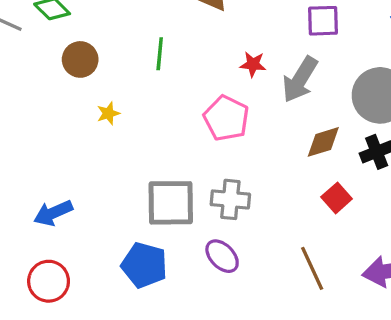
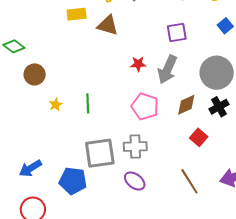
green line: (160, 54) -> (88, 103), moved
pink pentagon: (226, 118) -> (145, 106), moved
blue pentagon: (144, 265) -> (73, 181), moved

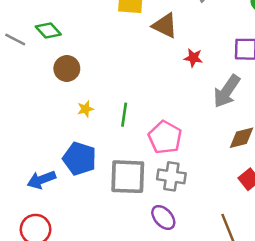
red star: (138, 64) -> (193, 58), moved
pink pentagon: (145, 106) -> (165, 137), moved
blue pentagon: (73, 181) -> (80, 159), moved

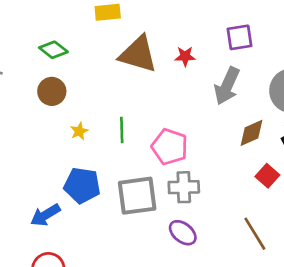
brown triangle: (165, 26) -> (138, 54), moved, size x1.4
green diamond: (48, 30) -> (53, 50), moved

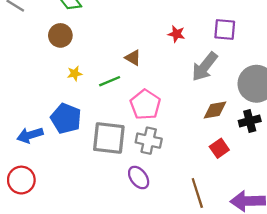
brown triangle: (138, 54) -> (133, 58), moved, size x0.5
green line: (122, 130) -> (110, 81), turned 55

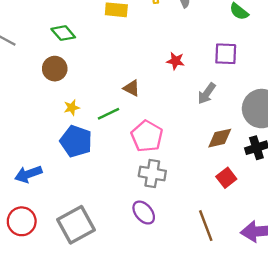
gray arrow: (205, 67) -> (207, 94), size x0.7
blue pentagon: (66, 118) -> (76, 141), moved
gray square: (109, 138) -> (76, 225), moved, turned -32

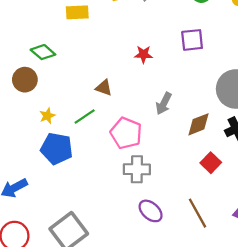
green diamond: (63, 33) -> (43, 52), moved
gray arrow: (207, 94) -> (164, 104), moved
purple ellipse: (144, 213) -> (151, 211), moved

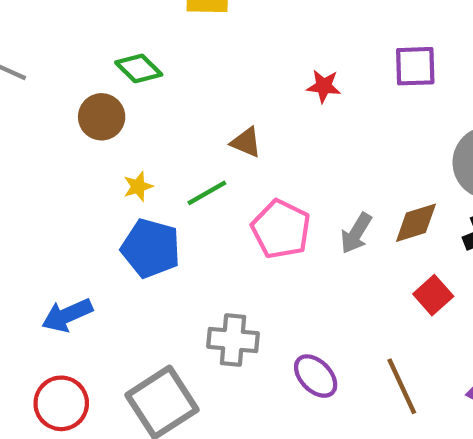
gray arrow: (164, 104) -> (356, 233), moved
gray cross: (137, 169) -> (233, 340), moved

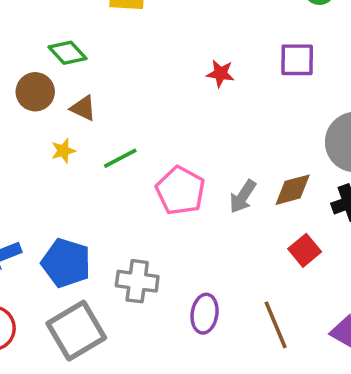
brown triangle: (246, 142) -> (83, 108), moved
blue pentagon: (151, 248) -> (66, 263), moved
purple ellipse: (316, 376) -> (205, 314), turned 51

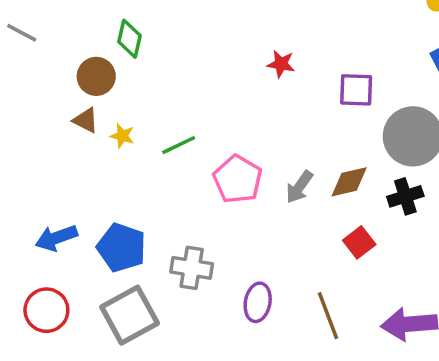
green diamond: (68, 53) -> (130, 39), turned 54
purple square: (297, 60) -> (356, 90), moved
brown triangle: (83, 108) -> (86, 120), moved
yellow star: (63, 151) -> (122, 136), turned 30

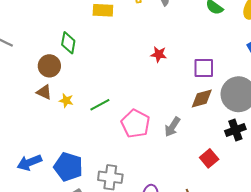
brown diamond: (349, 182) -> (202, 98), moved

